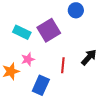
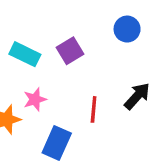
blue circle: (76, 10) -> (127, 29), moved
purple square: (49, 30) -> (70, 51), size x0.7

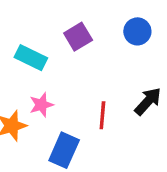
purple square: (70, 51) -> (78, 37), moved

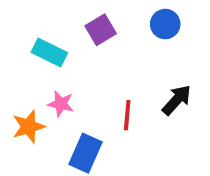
pink star: (41, 105) -> (61, 104), turned 30

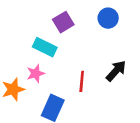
cyan rectangle: (49, 53) -> (45, 47), moved
pink star: (61, 104) -> (36, 73), turned -30

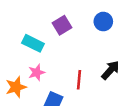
cyan rectangle: (45, 47) -> (33, 43), moved

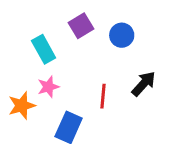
blue circle: (103, 22) -> (122, 35), moved
cyan rectangle: (33, 43) -> (44, 49), turned 35

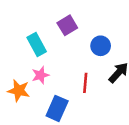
blue circle: (122, 35) -> (101, 46), moved
orange star: (22, 106) -> (19, 91), turned 30

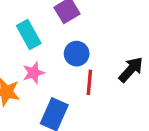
blue circle: (101, 46) -> (77, 54), moved

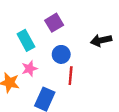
black arrow: (131, 70) -> (101, 40), moved, turned -144

